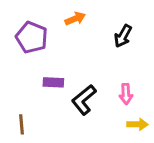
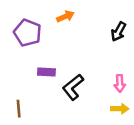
black arrow: (123, 36) -> (118, 32), moved
pink arrow: (126, 94) -> (120, 83), moved

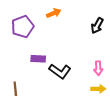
purple pentagon: (28, 33) -> (23, 27), turned 30
black L-shape: (73, 87) -> (60, 71), turned -105

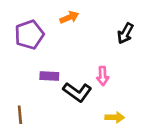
pink arrow: (98, 68) -> (103, 76), moved
yellow arrow: (98, 89) -> (115, 117), moved

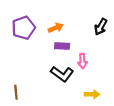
orange arrow: (69, 17) -> (56, 28), moved
purple rectangle: (49, 76) -> (62, 46), moved

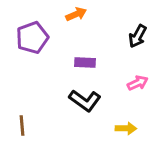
orange arrow: (56, 28) -> (76, 14), moved
pink arrow: (82, 61) -> (138, 83), moved, turned -112

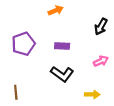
purple pentagon: (32, 38) -> (23, 44), moved

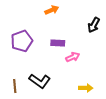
pink arrow: (101, 61) -> (73, 57), moved
black L-shape: (62, 74) -> (40, 81), moved

